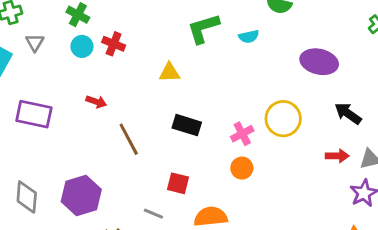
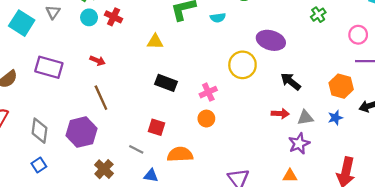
yellow circle: (283, 119) -> (242, 65), moved
brown line: (129, 139) -> (101, 98), moved

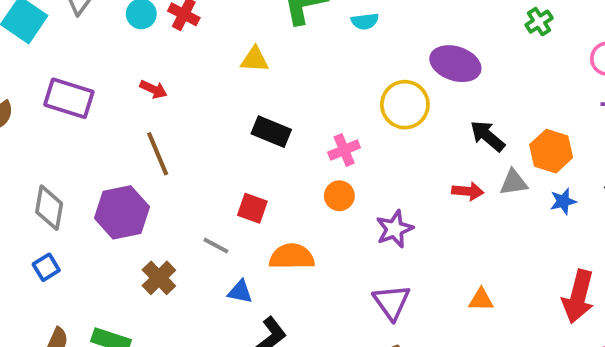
orange hexagon: (341, 86) -> (551, 151), moved
gray triangle: (305, 118) -> (514, 182), moved
purple star: (299, 144) -> (395, 229), moved

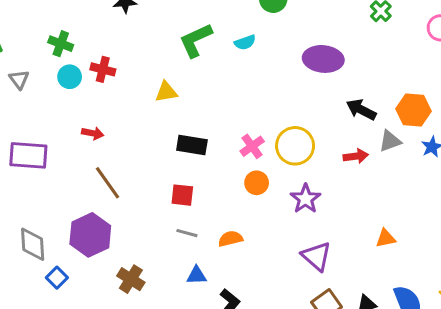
yellow circle: (405, 105) -> (295, 146), moved
red square: (252, 208) -> (182, 195), moved
gray line: (216, 246) -> (187, 233), moved
orange semicircle: (292, 257) -> (230, 239), size x0.7
blue square: (46, 267) -> (57, 278), moved

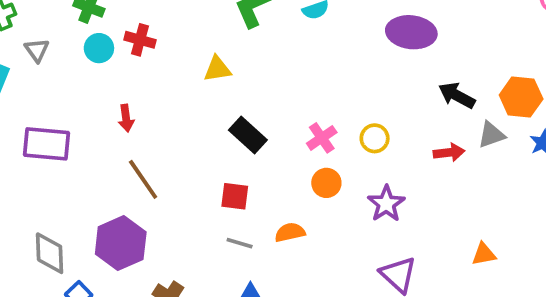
red arrow: (93, 133) -> (126, 118), turned 70
black rectangle: (192, 145) -> (248, 135), turned 32
yellow circle: (295, 146) -> (375, 138), size x0.6
orange semicircle: (230, 239) -> (290, 232), moved

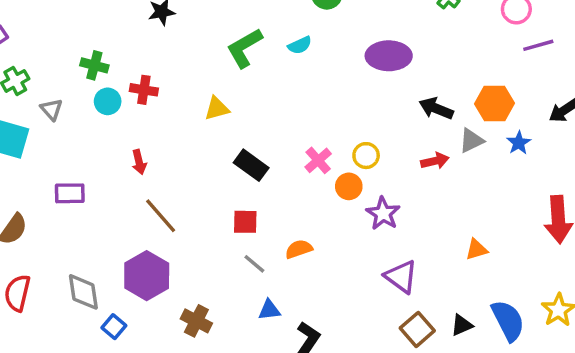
purple rectangle: (46, 144) -> (70, 193), size x0.7
orange circle: (326, 183) -> (349, 186), moved
gray line: (240, 243) -> (254, 264), turned 30

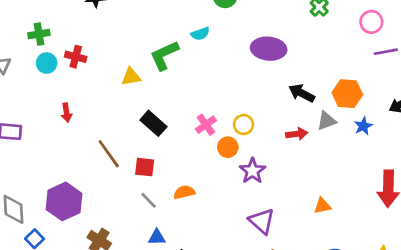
green L-shape: (245, 48) -> (164, 55), moved
green cross: (94, 65) -> (39, 34), turned -30
brown line: (161, 216) -> (109, 154), moved

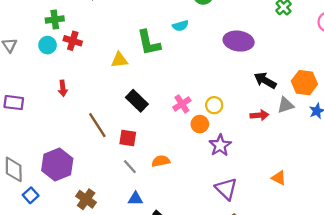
green cross: (39, 34) -> (55, 19), moved
green L-shape: (164, 55) -> (149, 43), turned -80
orange triangle: (322, 206) -> (279, 178), turned 35

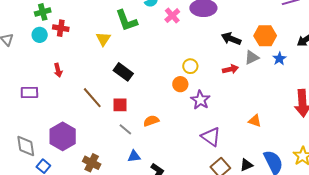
yellow triangle: (119, 60) -> (103, 39), turned -42
purple rectangle: (14, 103) -> (29, 93), moved
pink cross: (182, 104) -> (172, 16), moved

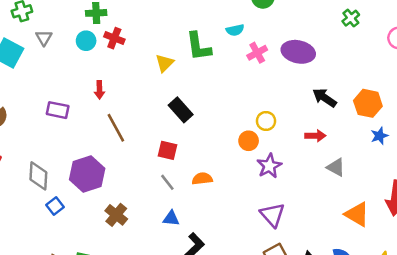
gray triangle: (252, 57) -> (336, 167), moved, turned 42
brown line: (92, 98) -> (116, 128), moved
orange triangle: (255, 121) -> (357, 214), moved, size x1.5

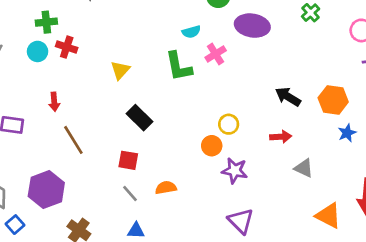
green L-shape: (199, 47) -> (179, 67), moved
purple ellipse: (298, 52) -> (252, 26), moved
purple star: (269, 166) -> (235, 171), turned -30

